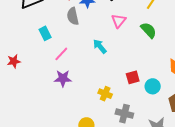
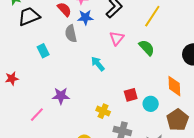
pink line: (61, 54) -> (37, 115), moved

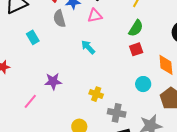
pink triangle: (117, 38) -> (95, 16), moved, turned 42
green semicircle: (147, 48) -> (136, 28), turned 78
red square: (131, 95) -> (136, 49), moved

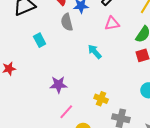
pink triangle: (95, 16) -> (112, 24), moved
pink line: (30, 101) -> (66, 112), moved

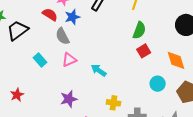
pink triangle: (112, 24) -> (69, 60), moved
cyan arrow: (95, 52) -> (99, 70), moved

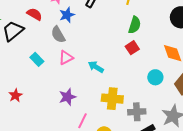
red semicircle: (50, 15) -> (34, 14), moved
red square: (144, 51) -> (132, 48), moved
yellow cross: (113, 103) -> (112, 99), size x1.5

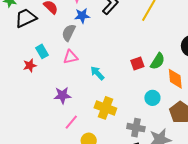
green semicircle: (135, 25) -> (158, 61), moved
gray semicircle: (58, 35) -> (69, 33), turned 42
red star: (15, 95) -> (30, 65), moved
gray cross: (137, 112) -> (136, 128), moved

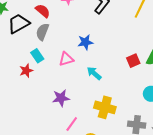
blue star: (82, 16) -> (85, 42), moved
gray semicircle: (69, 33) -> (42, 32), moved

